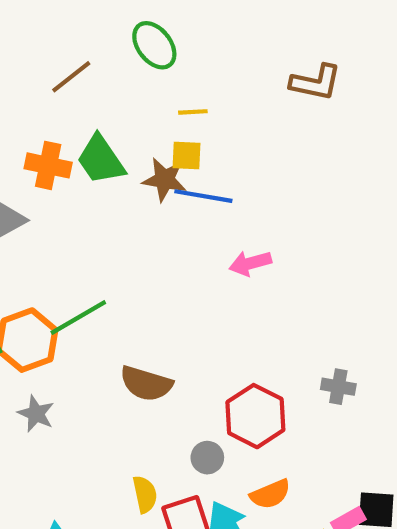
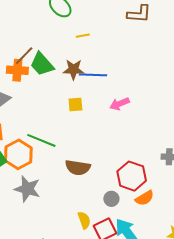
brown line: (71, 77) -> (24, 56), moved
yellow square: (187, 156) -> (75, 104), moved
green line: (78, 317) -> (41, 140), turned 60
gray star: (36, 414) -> (27, 189), size x1.5
orange semicircle: (270, 494) -> (145, 198), moved

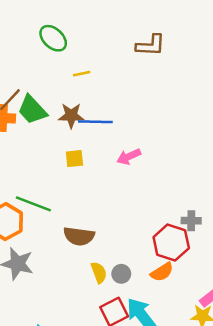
red hexagon: (132, 176) -> (171, 243), moved
yellow semicircle: (84, 220) -> (99, 272), moved

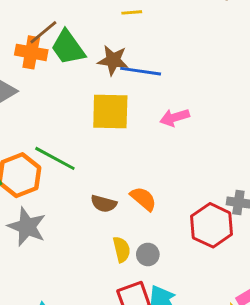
yellow square: (74, 159) -> (110, 111), size x1.8
brown semicircle: (79, 236) -> (104, 204), size x0.7
orange semicircle: (162, 272) -> (143, 199), moved, turned -115

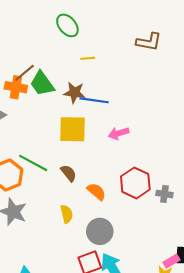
brown semicircle: (104, 204) -> (69, 173), moved, turned -144
red hexagon: (212, 225) -> (135, 183), moved
yellow semicircle: (122, 249) -> (67, 214), moved
gray circle: (148, 254) -> (100, 231), size x1.6

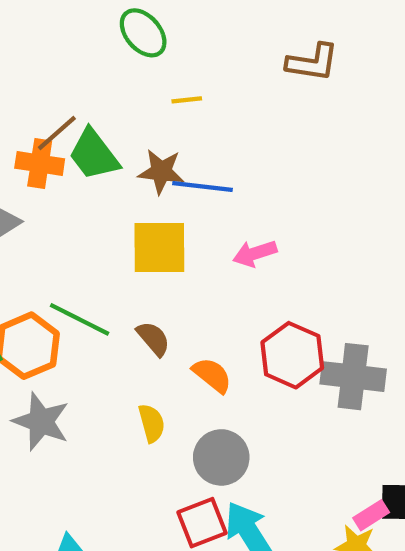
gray cross: (164, 194) -> (353, 377), size x1.8

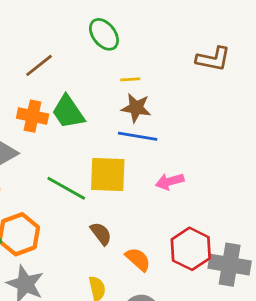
brown line: (57, 133) -> (39, 65), moved
brown star: (161, 172) -> (136, 108), moved
green line: (80, 319) -> (66, 188), moved

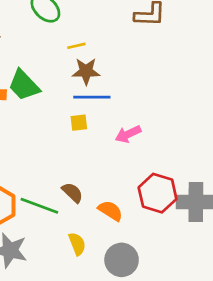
yellow square: (108, 174) -> (79, 123), moved, size x0.5
green line: (66, 188) -> (39, 206), moved

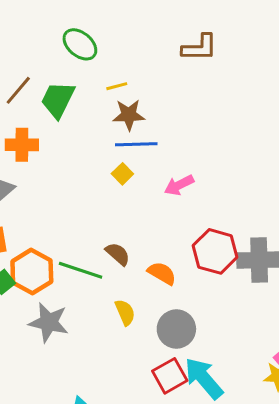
green trapezoid: (24, 85) -> (58, 100), moved, turned 72
yellow square: (79, 123) -> (122, 174), turned -36

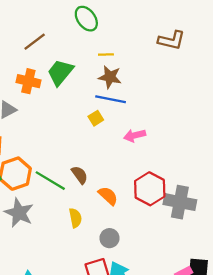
green trapezoid: (58, 100) -> (60, 72), moved
gray circle: (176, 329) -> (109, 238), size x0.7

